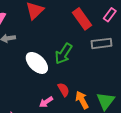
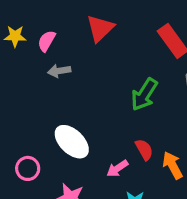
white ellipse: (37, 63) -> (72, 142), moved

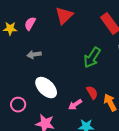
yellow star: (15, 36) -> (10, 29), moved
gray arrow: (59, 71) -> (34, 55), moved

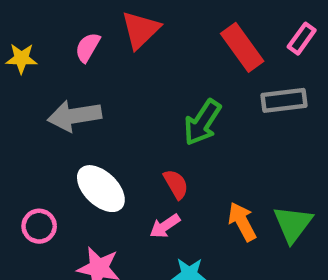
pink semicircle: (30, 24) -> (88, 47), moved
gray arrow: (34, 55) -> (74, 116), size x1.6
red semicircle: (92, 93) -> (176, 184), moved

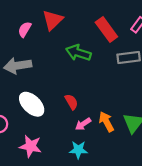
green arrow: (202, 122) -> (78, 53), moved, turned 75
pink arrow: (165, 226) -> (83, 124), moved

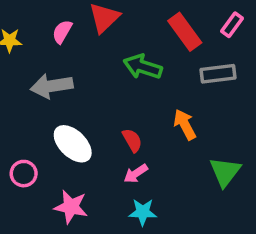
orange arrow: (106, 122) -> (185, 124), moved
pink arrow: (83, 124) -> (136, 174), moved

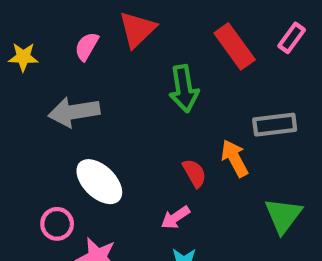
green arrow: (143, 67) -> (184, 89), turned -117
gray rectangle: (218, 74) -> (275, 125), moved
red semicircle: (132, 140) -> (194, 173), moved
pink circle: (24, 174) -> (57, 224), moved

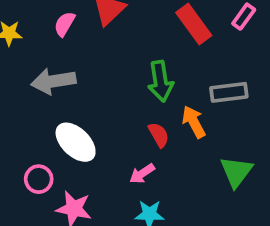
green arrow: (184, 89) -> (161, 81), moved

